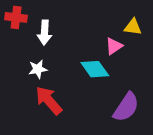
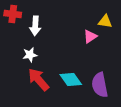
cyan diamond: (95, 69) -> (71, 80), moved
purple semicircle: (126, 107) -> (100, 85), turned 135

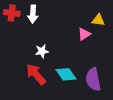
white arrow: (35, 26) -> (33, 14), moved
white star: (30, 55) -> (42, 51), moved

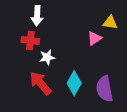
red cross: (12, 13) -> (30, 40), moved
cyan diamond: (66, 74) -> (74, 83), turned 65

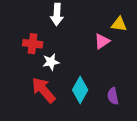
white arrow: (37, 16) -> (57, 14), moved
purple semicircle: (105, 89) -> (113, 96), size x0.6

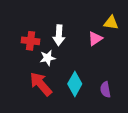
white arrow: (57, 14) -> (59, 35), moved

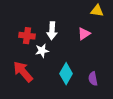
yellow triangle: (111, 23) -> (97, 11), moved
red arrow: (41, 84) -> (23, 72), moved

